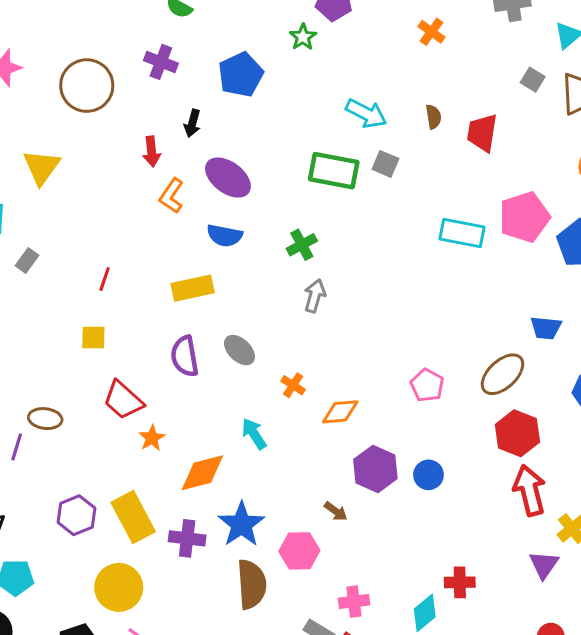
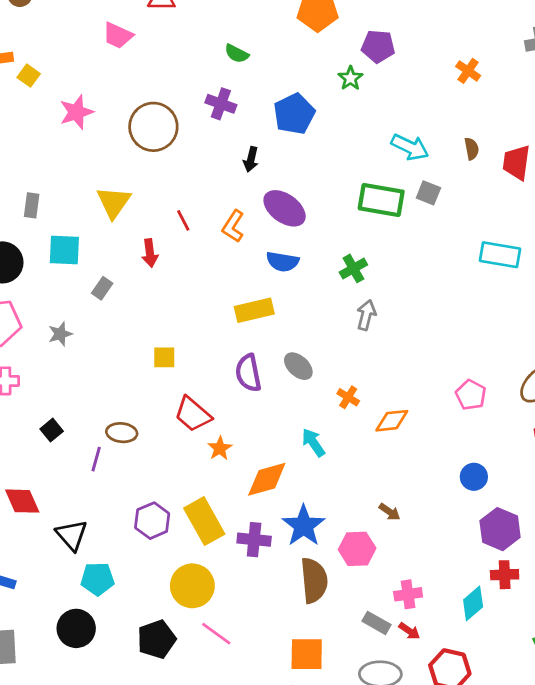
red arrow: (152, 152) -> (150, 253), moved
red line: (105, 279) -> (183, 220), moved, turned -45
purple hexagon: (375, 469) -> (500, 529), moved

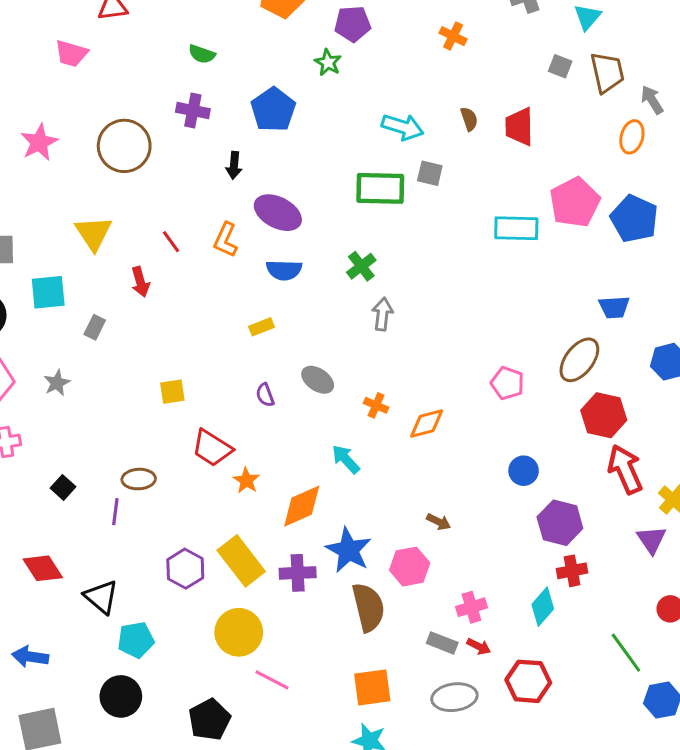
yellow rectangle: (254, 310) -> (261, 327), size x0.6
purple semicircle: (248, 373) -> (265, 395), size x0.6
black pentagon: (157, 639) -> (209, 720), moved

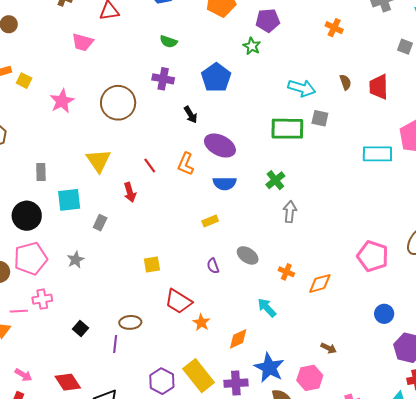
black arrow: (234, 165) -> (191, 115), turned -36
pink pentagon: (507, 383) -> (373, 256), size x1.4
orange diamond: (302, 506) -> (238, 339), size x0.7

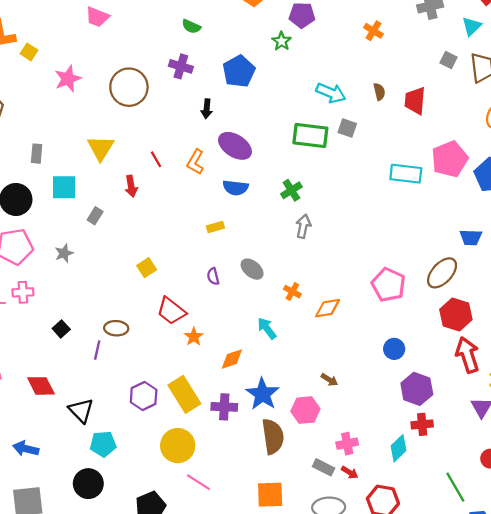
black arrow: (191, 115) -> (207, 109), turned 30
yellow square: (152, 264) -> (147, 268), turned -30

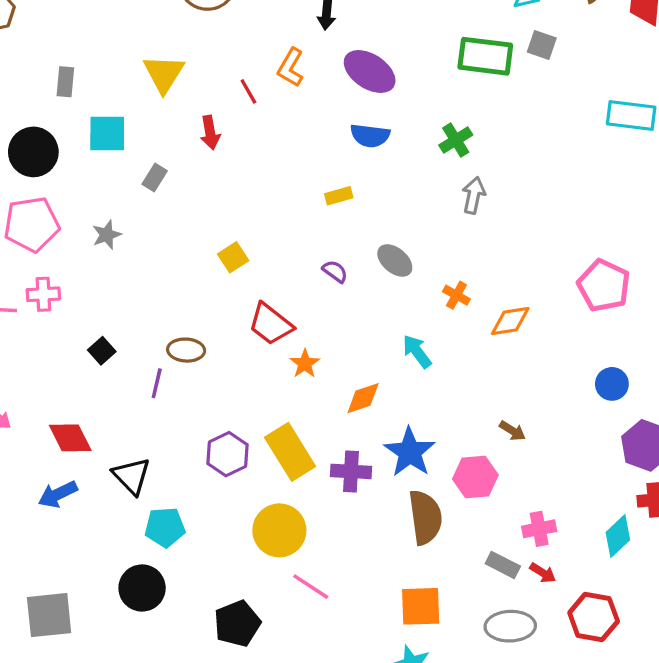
orange L-shape: (195, 162) -> (291, 68), moved
purple semicircle: (213, 276) -> (335, 271), turned 140
blue arrow: (26, 449) -> (58, 494), moved, turned -40

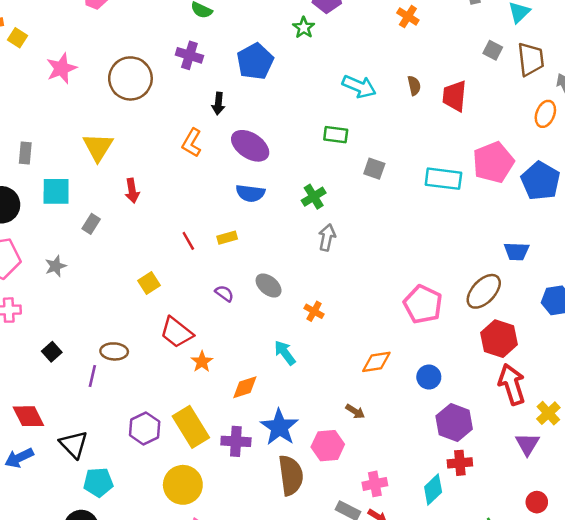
gray square: (542, 45) -> (374, 169), moved
green rectangle: (485, 56) -> (336, 135), size x0.6
red line: (248, 91) -> (188, 241), moved
orange diamond: (510, 321) -> (376, 362), moved

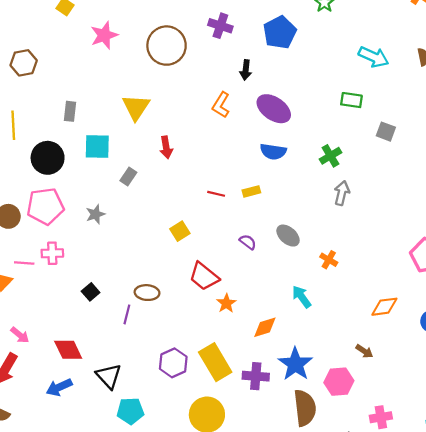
red line: (188, 241) -> (216, 194), turned -48

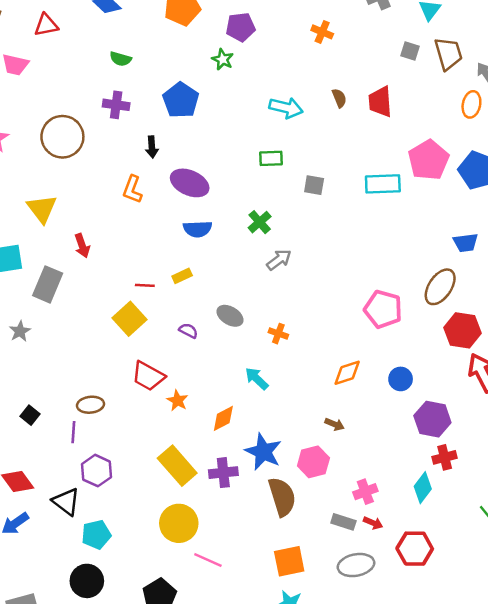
gray rectangle: (128, 177) -> (48, 284), size x1.8
gray arrow: (342, 193) -> (279, 260), turned 50
yellow square: (180, 231) -> (129, 319), moved, size x1.5
purple hexagon: (173, 363) -> (97, 471), moved

